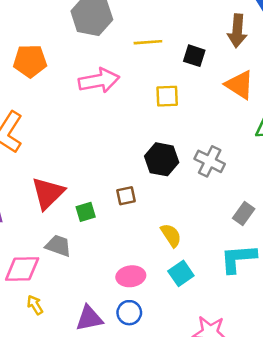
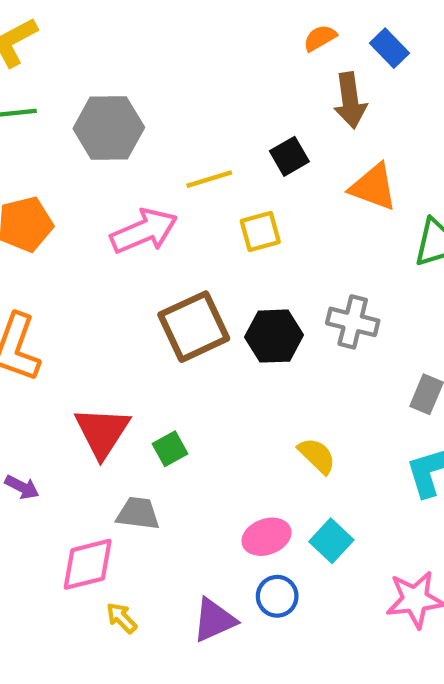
yellow line: (148, 42) -> (209, 179), moved
black square: (194, 56) -> (289, 156), turned -35
brown square: (126, 196) -> (194, 327), moved, size x2.0
cyan square: (181, 273) -> (331, 541), moved

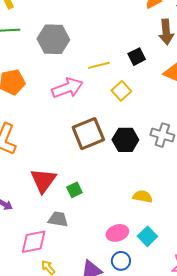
yellow square: (260, 232) -> (121, 91), turned -30
yellow semicircle: (317, 456) -> (143, 196), turned -36

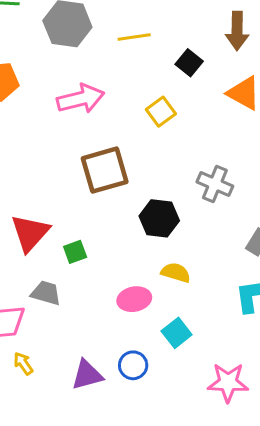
black square: (137, 57) -> (189, 63), turned -30
yellow line: (99, 65) -> (134, 37), moved
black hexagon: (125, 140) -> (159, 218), moved
pink ellipse: (117, 233) -> (134, 299), moved

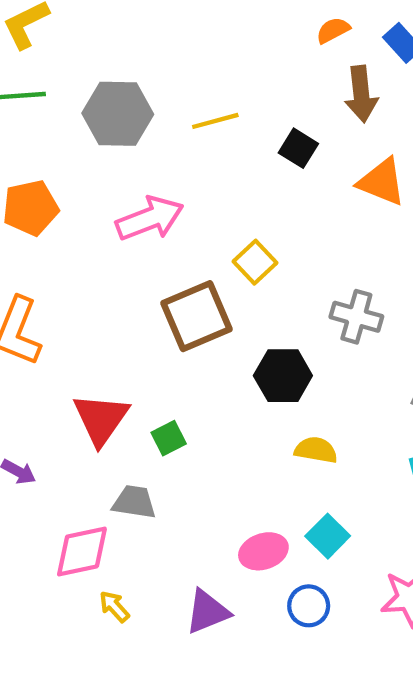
yellow square: (161, 112) -> (255, 262), moved
pink ellipse: (134, 299) -> (263, 551), moved
blue circle: (133, 365) -> (309, 606), moved

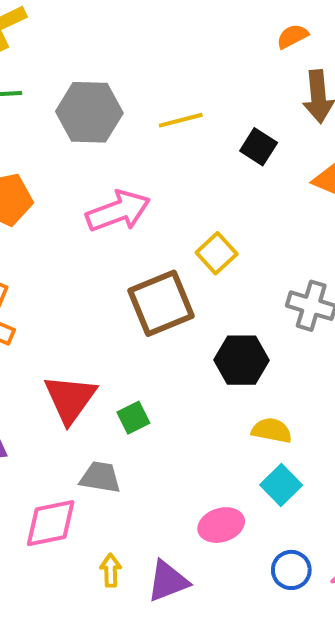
cyan square: (328, 536) -> (281, 485), moved
yellow arrow: (114, 606) -> (111, 570), moved, turned 40
blue circle: (309, 606) -> (291, 570), moved

